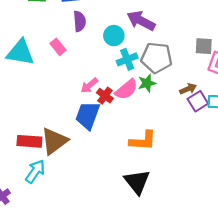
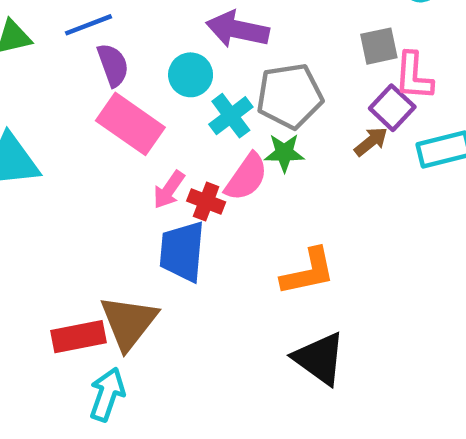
pink rectangle: (58, 47) -> (130, 124), moved, size x1.8
green star: (147, 83) -> (284, 153), turned 30
purple square: (198, 101) -> (392, 108), moved

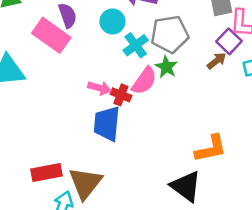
pink rectangle: (130, 124) -> (51, 35), moved
green star: (284, 153) -> (166, 67), turned 30
pink arrow: (169, 190) -> (99, 88), turned -110
orange L-shape: (308, 272) -> (211, 149), moved
brown triangle: (129, 322) -> (85, 183), moved

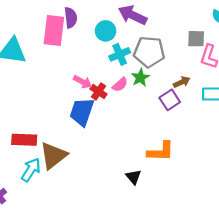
pink rectangle: (51, 35) -> (54, 30), turned 48
purple square: (229, 41) -> (170, 100), moved
pink semicircle: (144, 81) -> (120, 85), size x0.7
black triangle: (186, 186) -> (134, 177), size x0.6

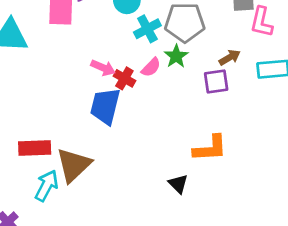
purple square: (170, 100) -> (216, 81), turned 30

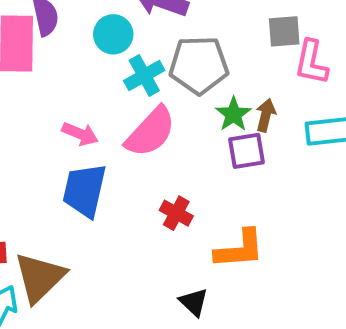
green star: (176, 56) -> (233, 114), moved
brown arrow: (230, 57) -> (266, 115), turned -45
pink semicircle: (151, 67) -> (151, 132), size x1.8
red cross: (124, 78) -> (176, 213), moved

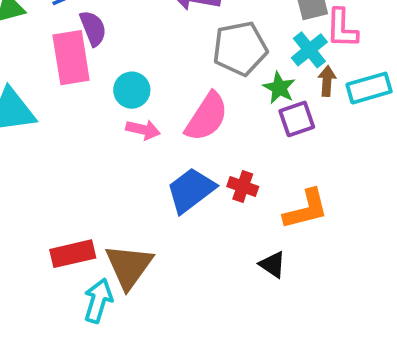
cyan circle: (113, 34) -> (132, 90), moved
cyan cross: (144, 75) -> (309, 50), moved
brown arrow: (266, 115) -> (327, 81), moved
blue trapezoid: (84, 190) -> (191, 190), moved, turned 50

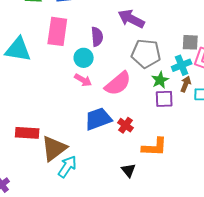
purple semicircle: (93, 28) -> (97, 37), moved
cyan arrow: (98, 301) -> (67, 167), moved

